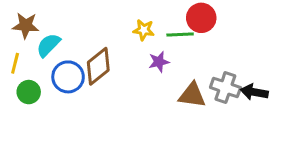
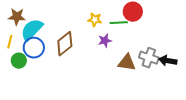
cyan semicircle: (48, 45) -> (32, 30), size x1.4
blue circle: (68, 77) -> (34, 48), moved

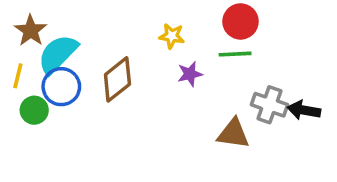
brown star: (17, 17) -> (31, 31), turned 30
green line: (119, 23) -> (235, 54), moved
brown triangle: (127, 63) -> (233, 134), moved

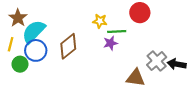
green line: (235, 54) -> (117, 32), moved
gray cross: (269, 105) -> (157, 61), turned 30

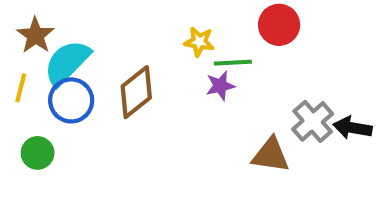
green circle: (20, 64) -> (38, 153), moved

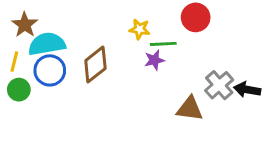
cyan semicircle: (67, 63) -> (47, 44), turned 36
green circle: (38, 153) -> (19, 90), moved

